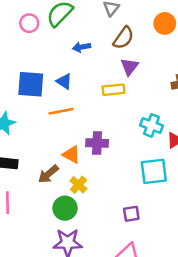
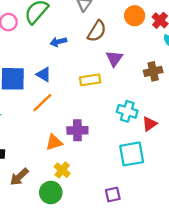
purple triangle: (129, 67) -> (114, 59), moved
orange line: (61, 111) -> (42, 103), turned -30
orange triangle: (71, 155) -> (54, 142), turned -42
brown arrow: (48, 174) -> (19, 177), moved

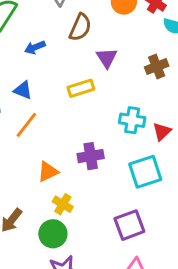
purple cross: (77, 130) -> (91, 156), moved
purple square: (113, 195) -> (129, 225), size x1.5

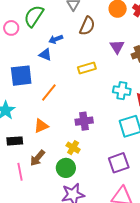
purple triangle: (107, 58) -> (117, 47), moved
blue triangle: (23, 90) -> (45, 55), moved
purple cross: (91, 156) -> (84, 121), moved
orange triangle: (48, 172) -> (41, 126), moved

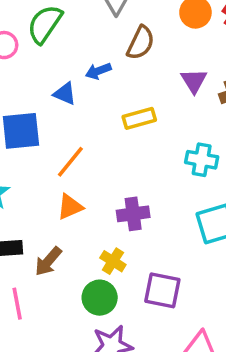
blue arrow: (56, 39) -> (98, 71), moved
orange triangle: (41, 126) -> (70, 207), moved
brown arrow: (37, 158) -> (48, 261), moved
purple square: (119, 163) -> (162, 290), moved, turned 30

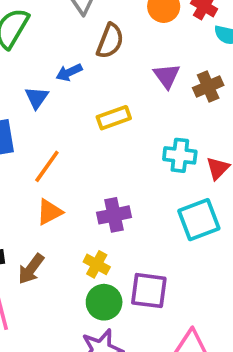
blue triangle: (65, 94) -> (37, 98), turned 45
green circle: (100, 298) -> (104, 302), moved

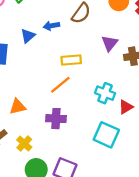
orange line: (47, 166) -> (60, 85), moved
cyan square: (199, 220) -> (106, 135), turned 30
yellow cross: (97, 264) -> (24, 143), moved

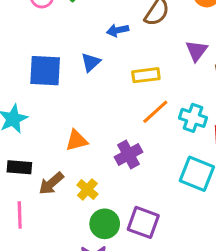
blue triangle: (28, 36) -> (91, 62), moved
orange line: (60, 85) -> (155, 112), moved
purple cross: (56, 119) -> (129, 155), turned -30

